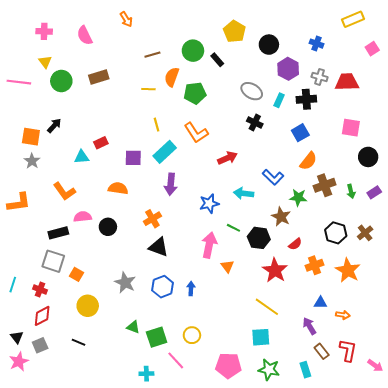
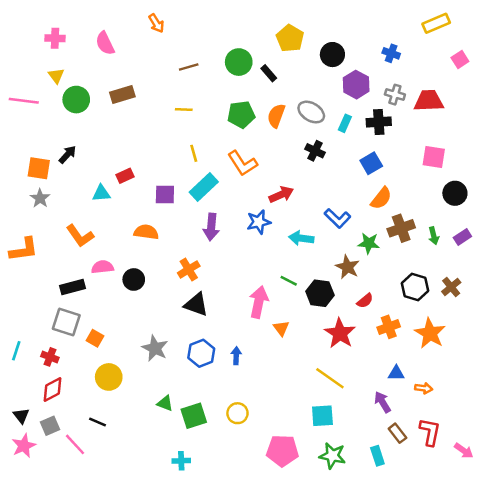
orange semicircle: (172, 77) -> (276, 116), moved
blue star: (209, 204) -> (259, 222), moved
pink line: (176, 360) -> (75, 444), moved

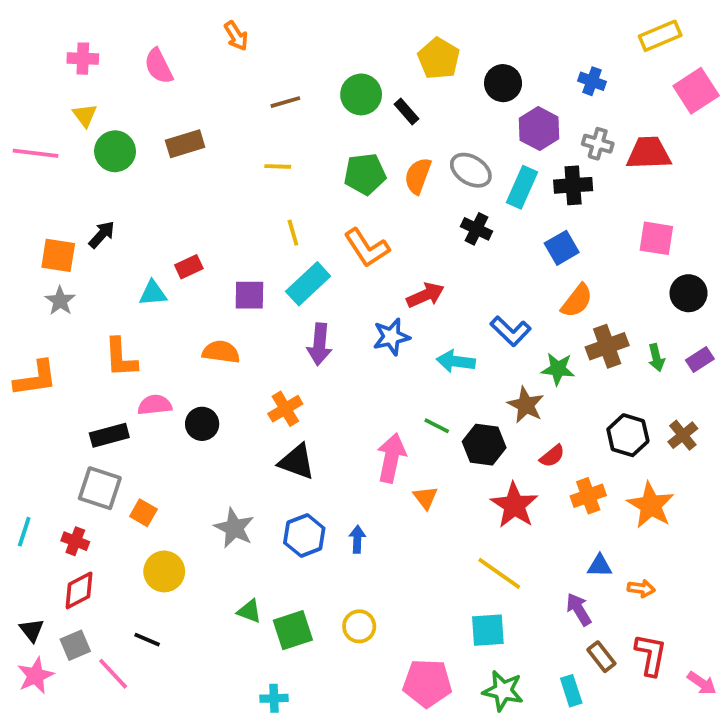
pink square: (460, 60) -> (696, 91), size x1.6
cyan rectangle: (345, 123) -> (522, 187), size x1.5
orange L-shape: (80, 236) -> (121, 358), turned 32

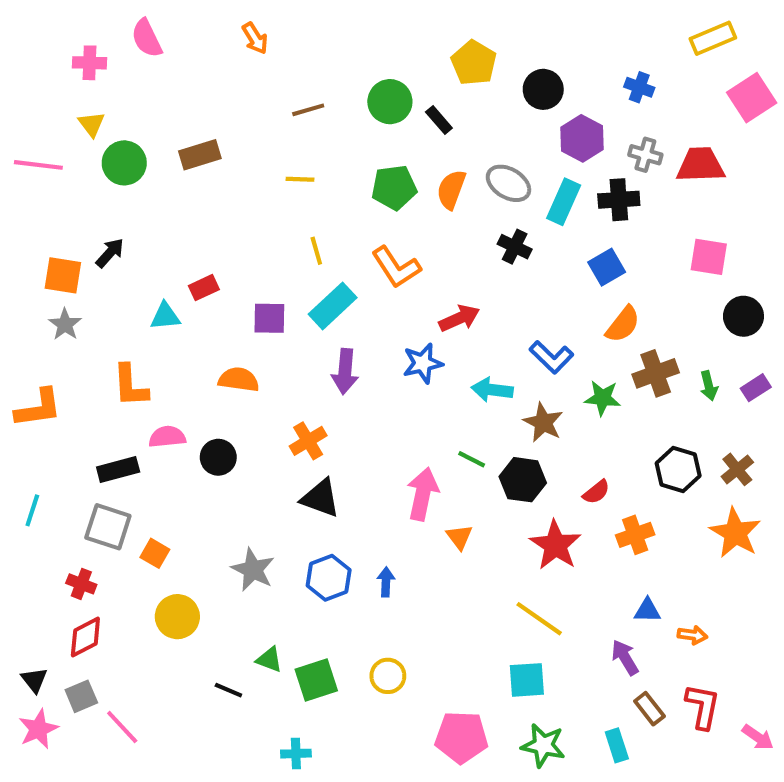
pink semicircle: (159, 66) -> (147, 38), moved
brown star: (526, 405) -> (543, 422), moved
orange star: (651, 505) -> (735, 533), moved
cyan line: (24, 532) -> (32, 510), moved
black line: (147, 640) -> (228, 690), moved

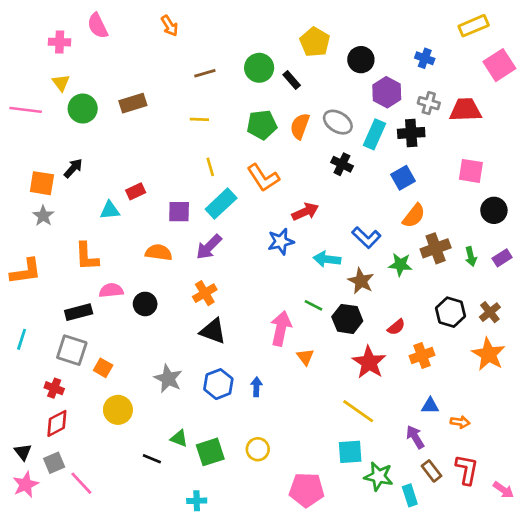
purple arrow: (345, 371) -> (209, 247), moved, turned 40
green star: (543, 745) -> (379, 476), moved

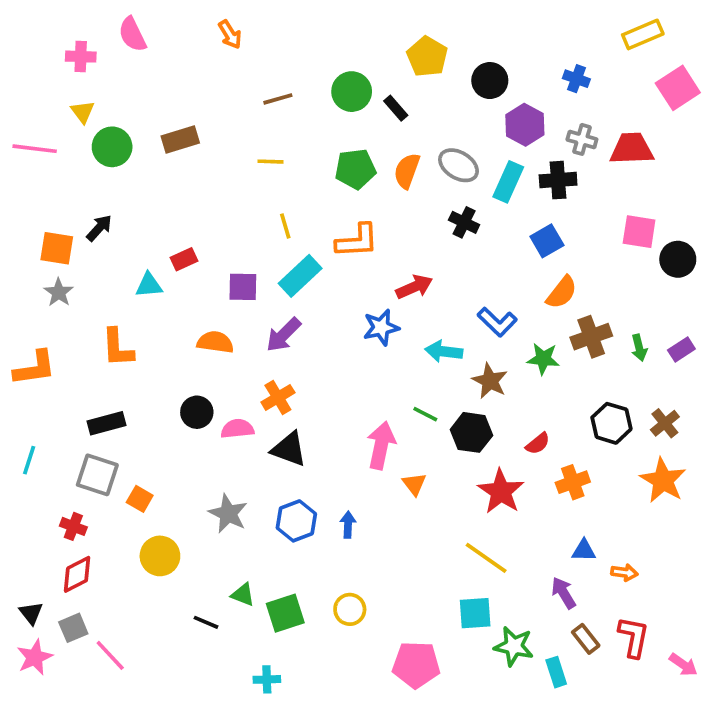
orange L-shape: (263, 178) -> (357, 241), turned -60
black circle: (494, 210) -> (678, 259), moved
pink semicircle: (111, 290) -> (237, 429), moved

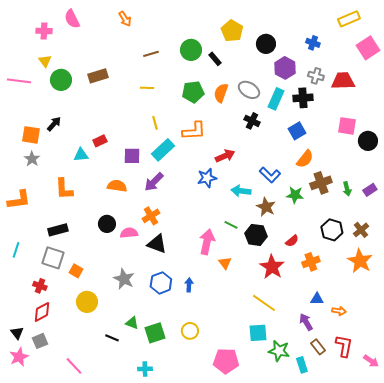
pink line: (110, 655) -> (74, 366), moved

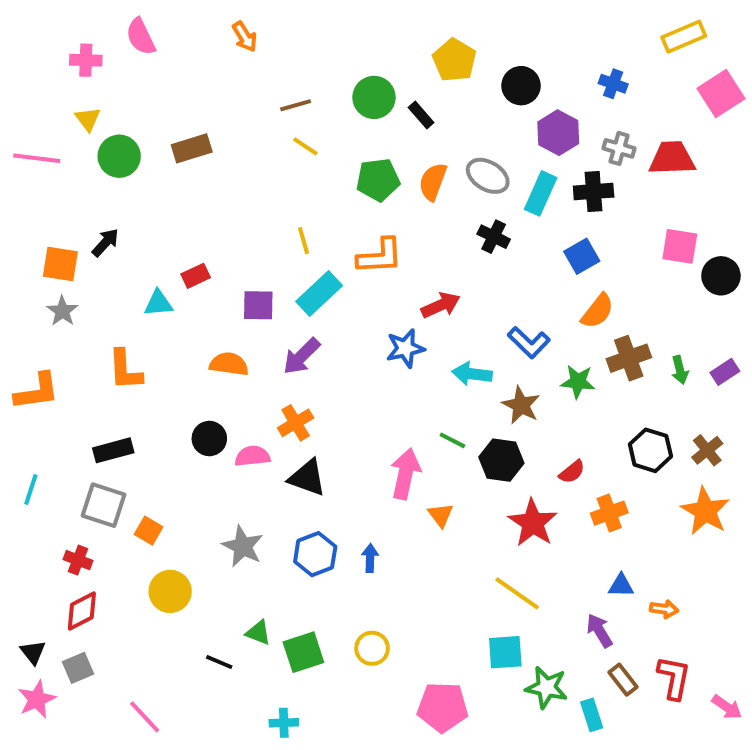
yellow line: (147, 88) -> (305, 146), moved, turned 32

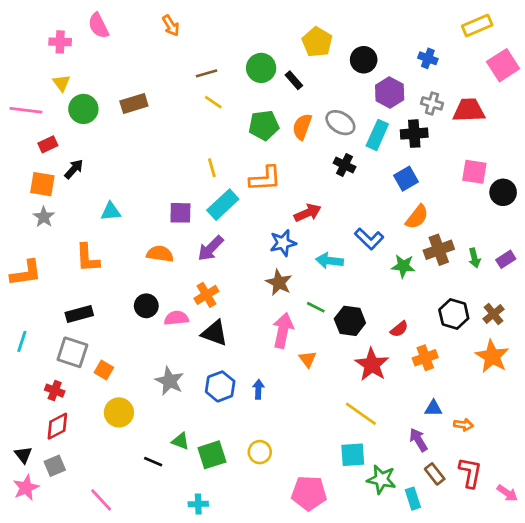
red rectangle: (196, 276) -> (48, 144), moved
brown star: (521, 405) -> (279, 283), moved

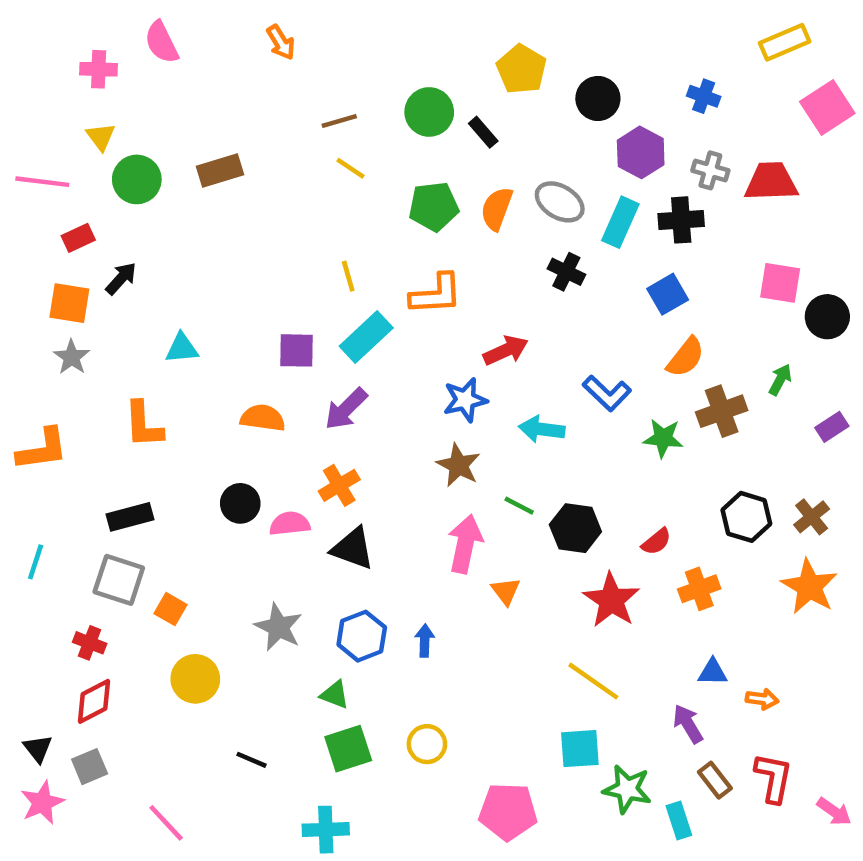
green arrow: (474, 258) -> (780, 380), moved, turned -138
green triangle: (180, 441) -> (335, 695), moved
cyan cross: (198, 504) -> (326, 830), size x1.4

